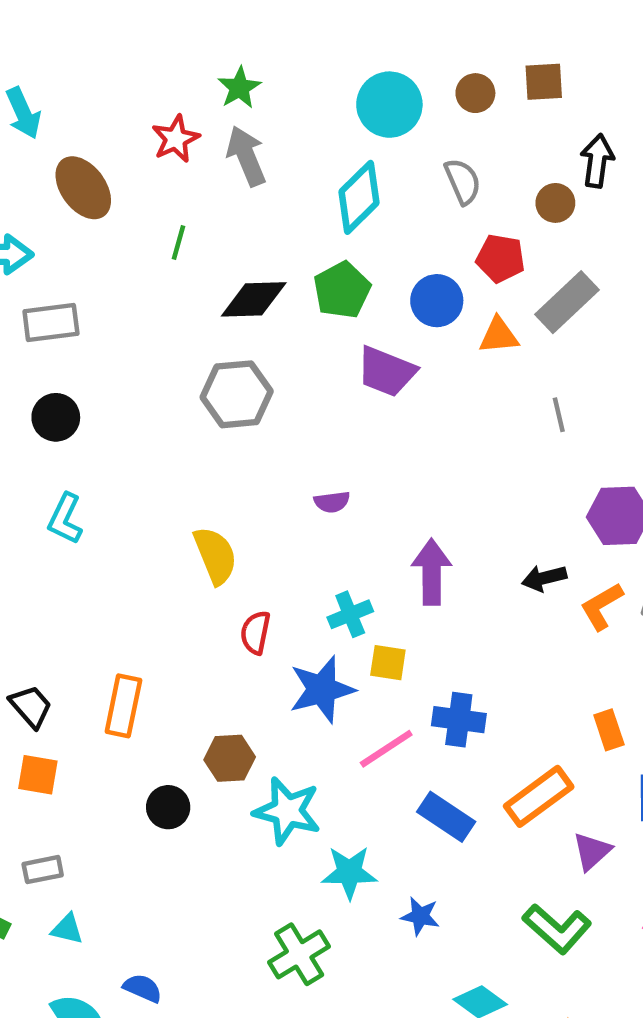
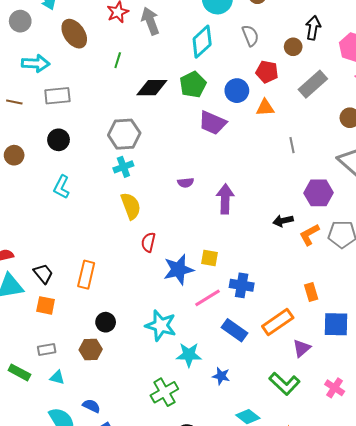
gray rectangle: (567, 302) -> (313, 84), moved
gray hexagon: (237, 394) -> (124, 134), moved
purple arrow: (432, 572) -> (225, 199), moved
cyan cross: (350, 614) -> (123, 167), moved
brown hexagon: (230, 758) -> (91, 350), moved

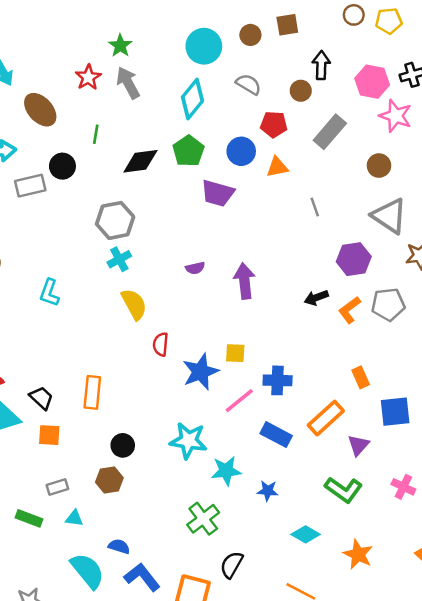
gray semicircle: (250, 36) -> (249, 84), turned -30
black circle: (58, 140) -> (62, 166), moved

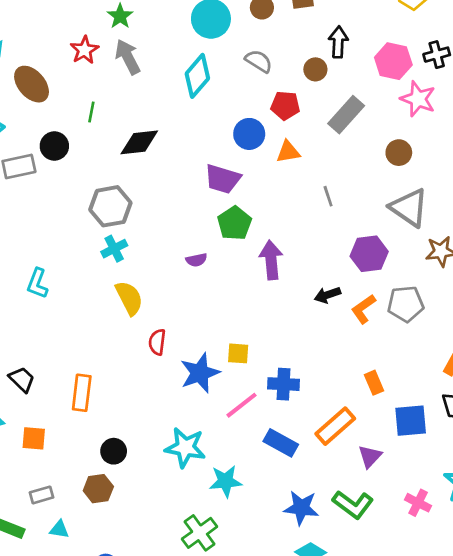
green pentagon: (188, 151) -> (235, 223), moved
purple arrow: (244, 281) -> (271, 260), moved
black trapezoid: (41, 398) -> (22, 379), moved
blue star: (268, 491) -> (301, 508), moved, size x1.5

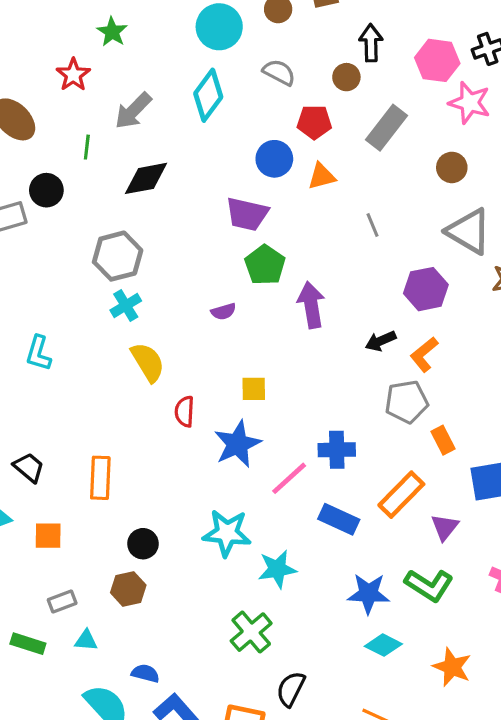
gray arrow: (128, 57) -> (133, 111), moved, turned -104
gray pentagon: (406, 304) -> (407, 402), moved
yellow square: (238, 353) -> (254, 389), moved

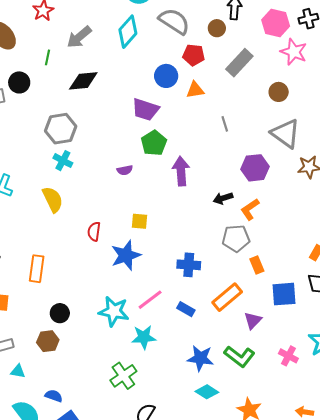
gray semicircle: (279, 72) -> (174, 21), size x1.5
cyan cross: (126, 305) -> (63, 161), turned -36
yellow semicircle: (148, 362) -> (53, 199), moved
pink line: (289, 478) -> (150, 300), moved
blue rectangle: (339, 519) -> (186, 309), size x0.7

